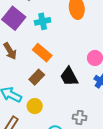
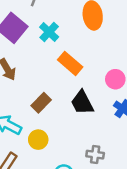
cyan cross: (43, 21) -> (49, 32), turned -35
orange rectangle: (42, 53) -> (70, 63), moved

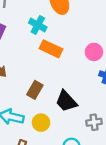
cyan cross: (49, 32) -> (38, 25), moved
black trapezoid: (82, 103) -> (66, 101), moved

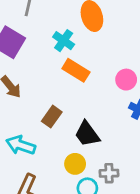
gray cross: (94, 122) -> (109, 173), moved
yellow circle: (41, 123) -> (75, 164), moved

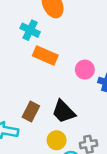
pink circle: (126, 80) -> (85, 70), moved
brown rectangle: (52, 117) -> (31, 111), moved

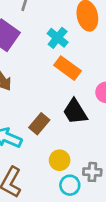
black trapezoid: (64, 112) -> (75, 112), moved

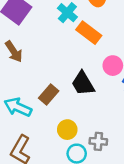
orange rectangle: (68, 68) -> (89, 33), moved

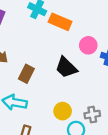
brown rectangle: (49, 94) -> (26, 74), moved

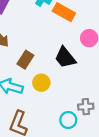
yellow circle: (63, 111) -> (41, 83), moved

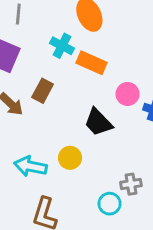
brown rectangle: (25, 60) -> (43, 91), moved

